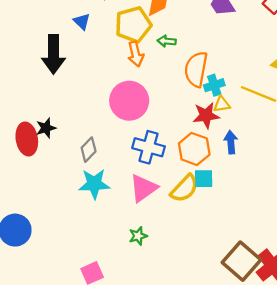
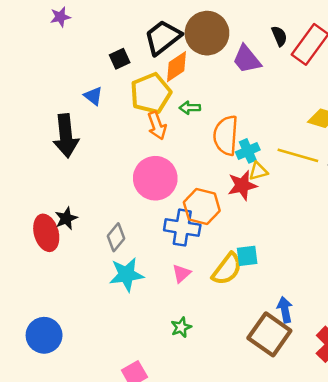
blue arrow: (231, 142) -> (285, 310), moved
orange hexagon: (194, 149) -> (202, 207), moved
pink triangle: (143, 188) -> (181, 273), size x0.6
brown square: (241, 261) -> (269, 334), moved

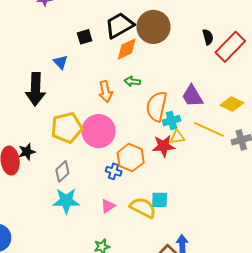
purple trapezoid: (247, 59) -> (192, 96), moved
yellow pentagon: (151, 93) -> (67, 128), moved
blue cross: (182, 228) -> (114, 171), size x0.6
yellow semicircle: (227, 269) -> (143, 208), turned -108

